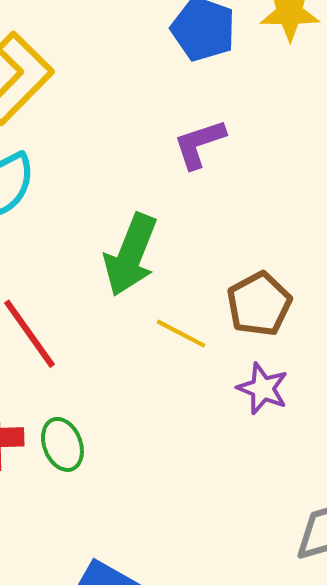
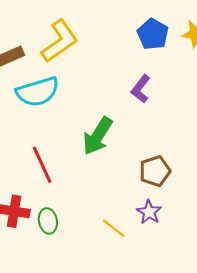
purple L-shape: (199, 144) -> (141, 89), turned -44
yellow line: (181, 334) -> (114, 228), moved

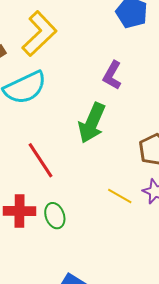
purple L-shape: (141, 89) -> (112, 75), moved
yellow line: (114, 228) -> (120, 196), moved

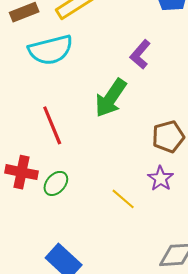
yellow line: (120, 196) -> (123, 199), moved
green ellipse: (55, 216) -> (56, 183), turned 50

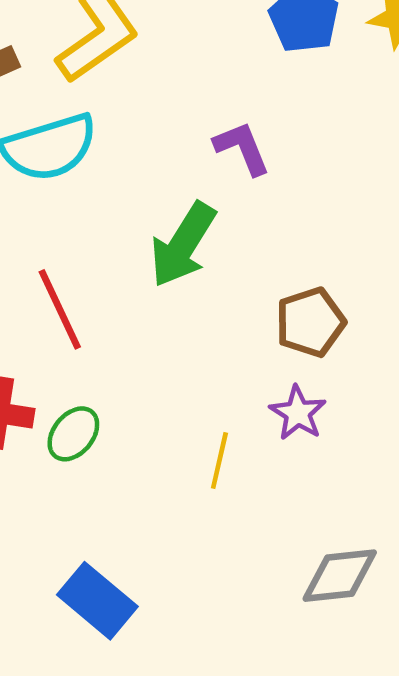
purple L-shape: (140, 54) -> (242, 148), turned 120
yellow line: (123, 199) -> (219, 461), turned 65

